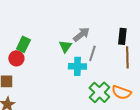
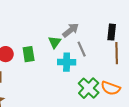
green rectangle: (23, 44) -> (29, 54), moved, turned -35
gray line: (92, 53) -> (82, 49), turned -42

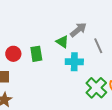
green triangle: (55, 42) -> (62, 42), turned -32
gray line: (82, 49) -> (98, 46), moved

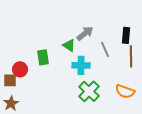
red circle: (13, 54) -> (20, 69), moved
green cross: (96, 88) -> (89, 91), moved

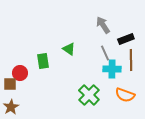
gray arrow: (85, 33) -> (103, 25), moved, turned -84
black rectangle: (126, 35) -> (126, 39), turned 63
cyan cross: (81, 65) -> (112, 69), moved

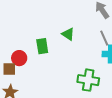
green cross: (89, 95) -> (88, 80), turned -35

